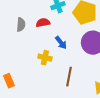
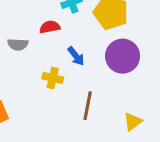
gray semicircle: (21, 25) -> (18, 44), moved, turned 88

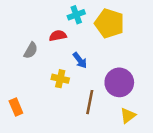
gray semicircle: (18, 44) -> (31, 50), turned -63
purple circle: (123, 56) -> (119, 82), moved

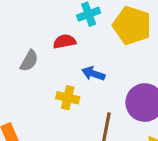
blue arrow: (80, 60) -> (93, 74), turned 147

